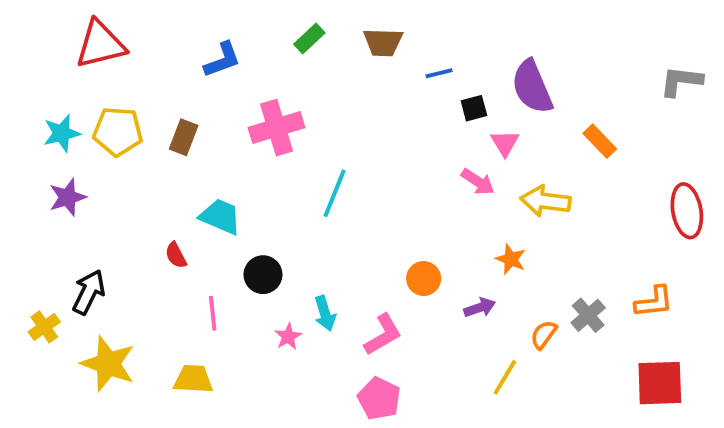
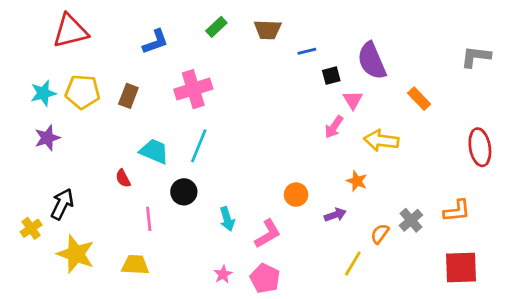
pink arrow: (478, 182) -> (334, 127), turned 90
cyan line: (335, 193) -> (199, 146), moved
pink star: (288, 337) -> (223, 274), moved

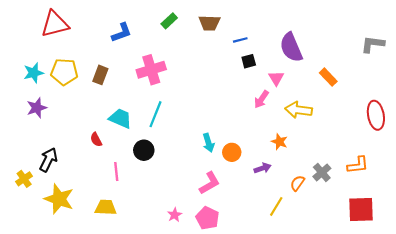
black square: (331, 76) -> (249, 61), moved
cyan arrow: (227, 219) -> (208, 143), moved

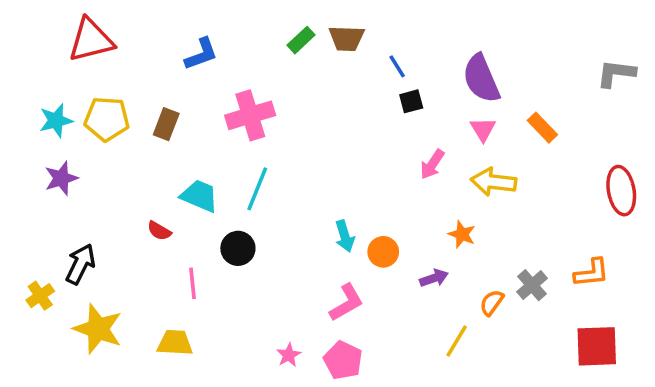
green rectangle: (169, 21) -> (301, 40), moved
blue line: (240, 40) -> (397, 66), turned 72
pink triangle: (276, 78) -> (483, 129), moved
red semicircle: (96, 140) -> (159, 231), turned -32

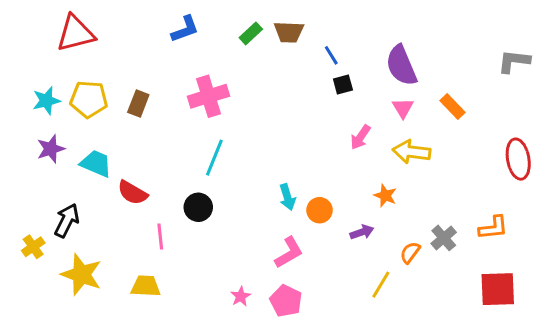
blue L-shape: (201, 54) -> (185, 29), moved
cyan trapezoid: (199, 196) -> (96, 163), moved
red semicircle: (159, 231) -> (133, 193), size x1.5

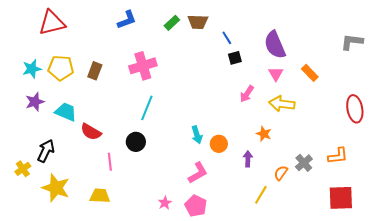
purple arrow: (362, 232) -> (248, 159), turned -70

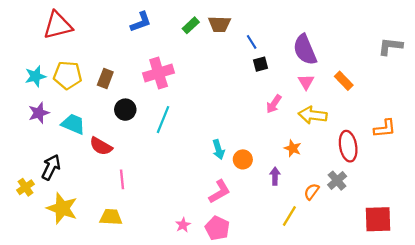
red ellipse: (355, 109) -> (348, 146), moved
black circle: (136, 142) -> (125, 110), moved
orange L-shape: (338, 156) -> (385, 128), moved

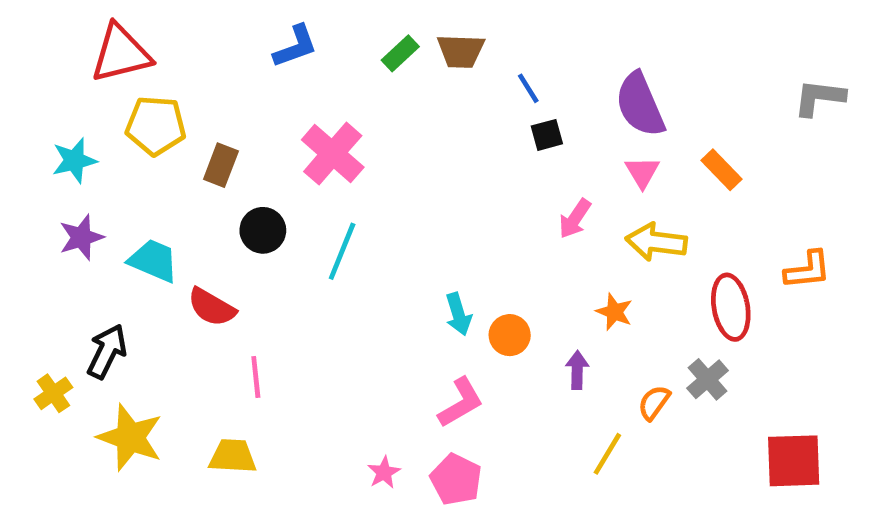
pink cross: (159, 73) -> (333, 154), turned -32
yellow pentagon: (68, 75) -> (156, 126), moved

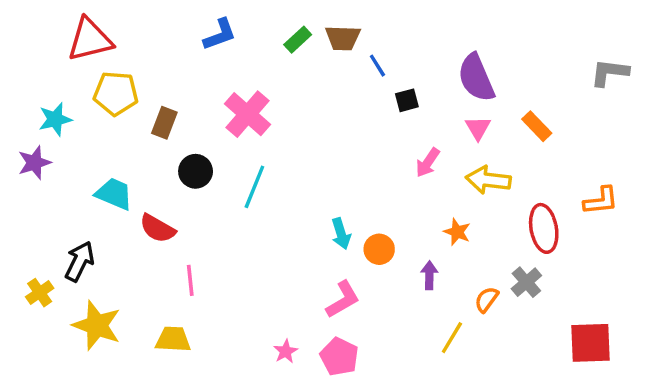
blue line: (528, 88) -> (377, 66), moved
purple star: (81, 237) -> (34, 163), moved

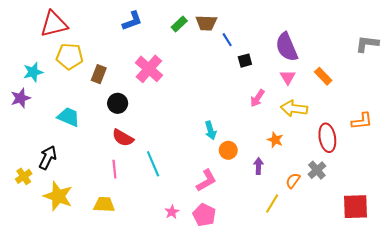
cyan line: (254, 187) -> (153, 164), moved, turned -45
red semicircle: (157, 228) -> (123, 138), moved
cyan arrow: (341, 234) -> (210, 130), moved

